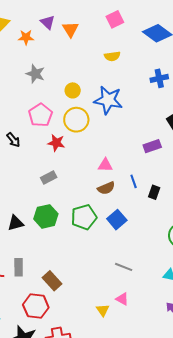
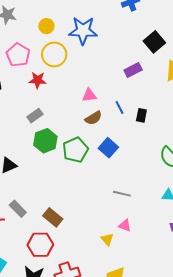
green hexagon: (46, 216) -> (45, 141), moved
gray rectangle: (19, 267) -> (18, 209), turned -36

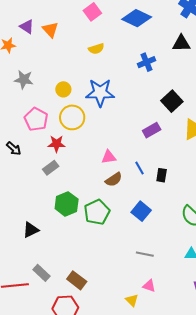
gray rectangle: (35, 116) -> (51, 168), moved
blue square: (108, 148) -> (141, 211), moved

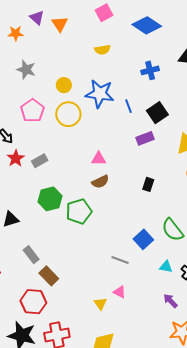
black square: (172, 101) -> (157, 113), moved
red star: (57, 144) -> (16, 158), moved, turned 30
blue line: (139, 168) -> (129, 106), moved
blue square: (141, 211) -> (143, 239), moved
gray rectangle: (41, 273) -> (31, 255), moved

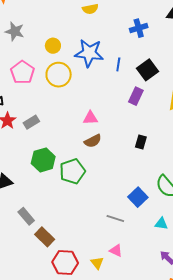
blue line: (129, 106) -> (118, 64), turned 32
purple rectangle: (145, 138) -> (136, 96), turned -42
red hexagon: (33, 302) -> (65, 262), moved

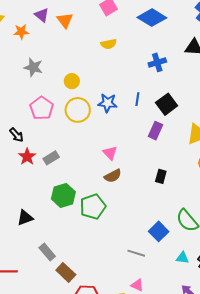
blue star: (89, 53) -> (108, 103), moved, size x0.7
pink triangle: (90, 118) -> (110, 153), turned 49

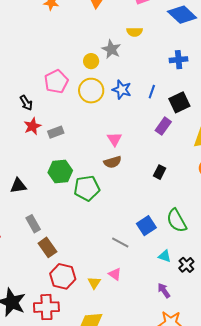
gray star: (33, 67) -> (111, 49), moved

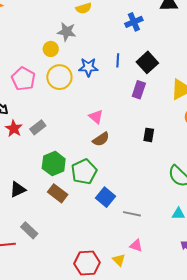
gray rectangle: (33, 224) -> (29, 230), moved
blue square: (146, 226) -> (106, 197), moved
brown rectangle: (47, 247) -> (58, 193), moved

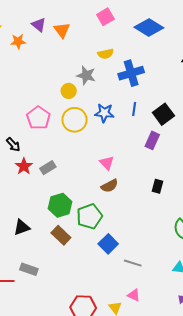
blue cross: (134, 22) -> (131, 73), moved, size x1.4
gray rectangle: (29, 230) -> (29, 269), turned -30

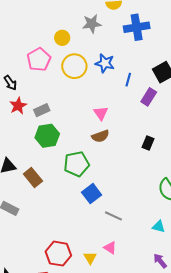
gray star: (86, 75) -> (92, 24), turned -30
yellow circle: (69, 91) -> (62, 38), moved
blue line: (134, 109) -> (128, 80), moved
green hexagon: (60, 205) -> (47, 136), moved
brown rectangle: (61, 235) -> (33, 178), moved

